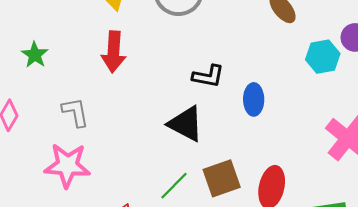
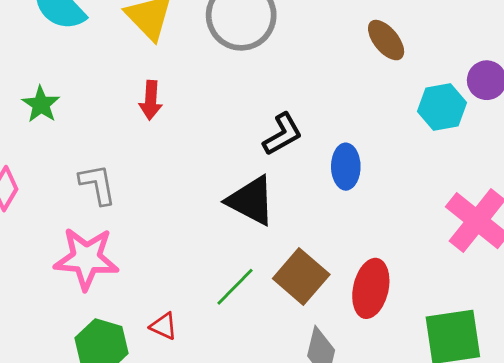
red arrow: (114, 52) -> (151, 100), size x0.7
black L-shape: (208, 76) -> (282, 134), turned -40
brown square: (222, 178) -> (301, 277), turned -30

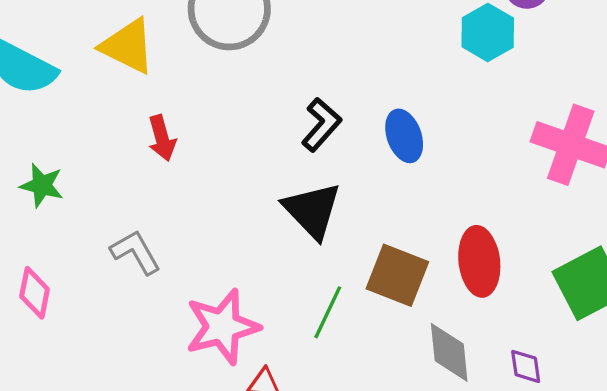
black triangle: (251, 201) -> (312, 210), turned 38
pink star: (86, 258) -> (222, 327), moved

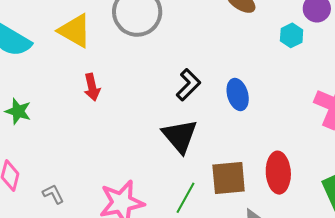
cyan hexagon: (488, 32) -> (292, 35), size x0.7
gray L-shape: (136, 252) -> (53, 194), moved, size x0.7
brown square: (397, 275) -> (229, 178), turned -30

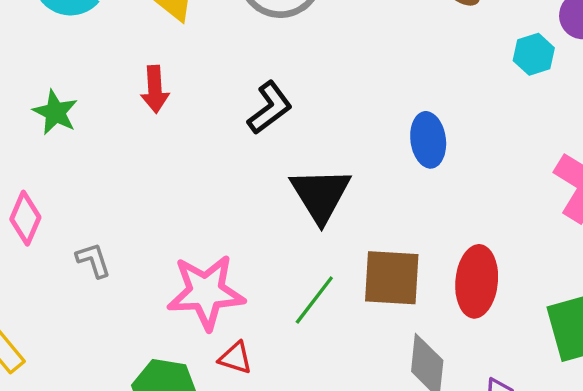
black L-shape: (188, 85) -> (270, 108), moved
red arrow: (92, 87) -> (155, 89), moved

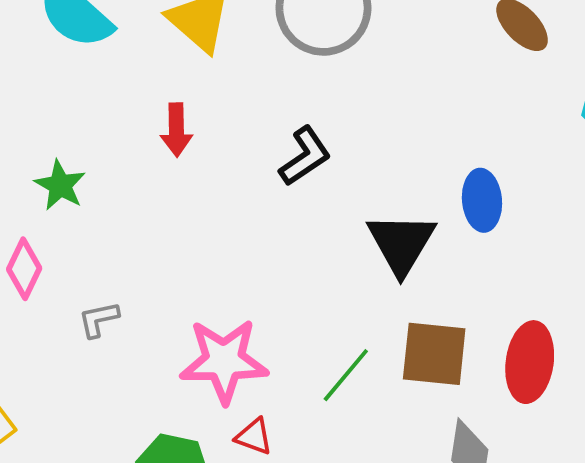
green star: (55, 112) -> (60, 185), moved
black triangle: (320, 195) -> (401, 243), moved
gray L-shape: (93, 260) -> (99, 319), turned -87

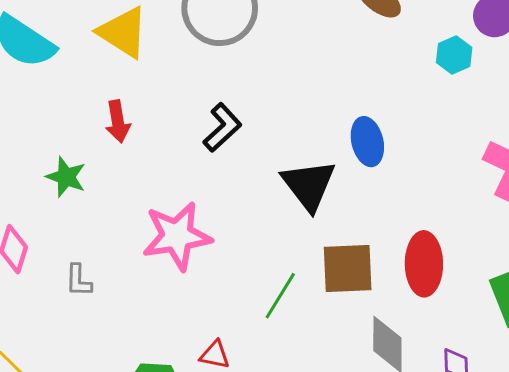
green star: (60, 185) -> (66, 177), moved
gray L-shape: (99, 319) -> (78, 280), turned -68
pink star: (224, 361) -> (177, 236), moved

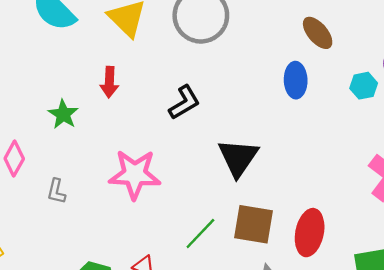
blue ellipse: (367, 142) -> (296, 80), moved

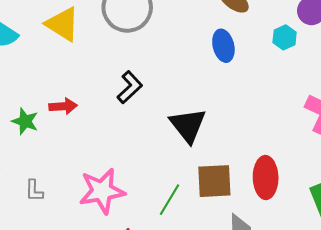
red arrow: (109, 82) -> (63, 106), moved, turned -84
pink star: (135, 174) -> (102, 191), moved

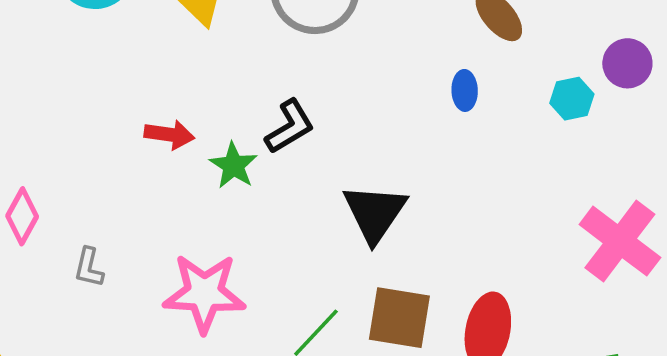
blue ellipse: (223, 46) -> (465, 90), size x0.7
green star: (25, 121) -> (234, 165), moved

